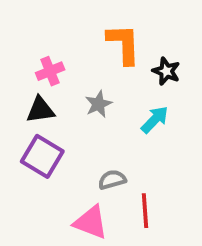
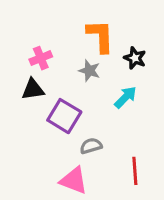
gray star: (98, 104) -> (89, 71), moved, turned -30
purple square: (42, 156) -> (64, 116), moved
red line: (145, 211) -> (135, 171), moved

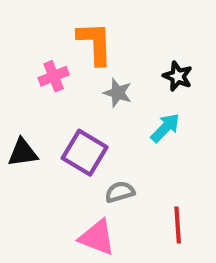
orange L-shape: (100, 36) -> (95, 43), moved
black triangle: (33, 89) -> (23, 153), moved

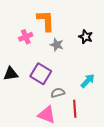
cyan arrow: (165, 128) -> (88, 81), moved
red line: (178, 225) -> (75, 109), moved

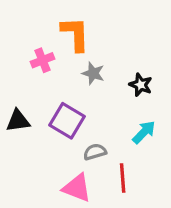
black star: (86, 37) -> (141, 85), moved

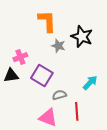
pink cross: (42, 60) -> (20, 57), moved
black star: (141, 85) -> (82, 37), moved, size x1.5

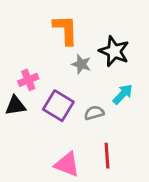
cyan arrow: (90, 83) -> (123, 94), moved
gray semicircle: (59, 95) -> (94, 113), moved

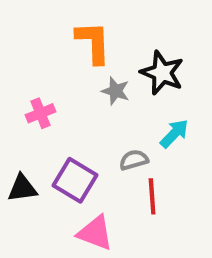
black triangle: (15, 106) -> (22, 188), moved
purple square: (58, 106) -> (75, 180), moved
red line: (107, 156) -> (152, 196), moved

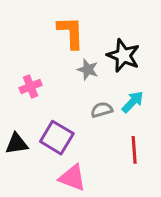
gray semicircle: (134, 160) -> (102, 110), moved
red line: (152, 196) -> (134, 150), moved

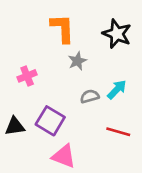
black star: (123, 56) -> (117, 34), moved
gray star: (88, 69) -> (77, 61), turned 30
red line: (134, 150) -> (118, 132), turned -70

